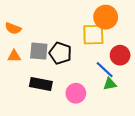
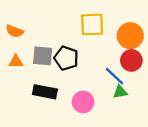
orange circle: (106, 17) -> (130, 36), moved
yellow square: (93, 35) -> (92, 24), moved

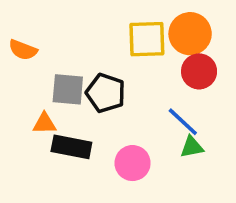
orange circle: (130, 36) -> (190, 34), moved
red circle: (131, 60) -> (199, 71), moved
orange triangle: (16, 62) -> (44, 124), moved

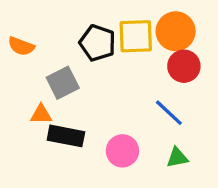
gray square: (68, 89) -> (63, 83), turned -32
black pentagon: (106, 93) -> (98, 43), moved
green triangle: (192, 147) -> (177, 158), moved

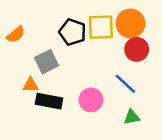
orange semicircle: (21, 46) -> (16, 35), turned -60
pink circle: (122, 151) -> (91, 100), moved

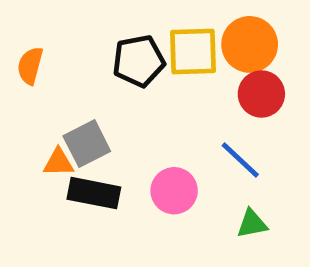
black pentagon: (72, 32) -> (139, 61), turned -30
orange semicircle: (16, 35) -> (30, 66), turned 144
gray square: (47, 62) -> (87, 144), moved

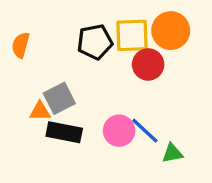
red circle: (261, 94) -> (148, 64), moved
blue line: (240, 160) -> (145, 131), moved

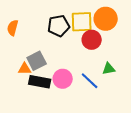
pink circle: (119, 131) -> (63, 79), moved
green triangle: (172, 153) -> (109, 69), moved

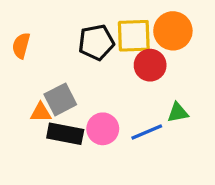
blue line: (90, 81) -> (147, 132), turned -66

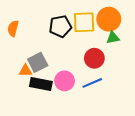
red circle: (150, 65) -> (94, 58), moved
green triangle: (178, 112) -> (113, 38), moved

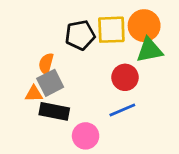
orange semicircle: (13, 28) -> (46, 64), moved
green triangle: (113, 38) -> (150, 50), size x1.5
pink circle: (65, 81) -> (86, 136), moved

